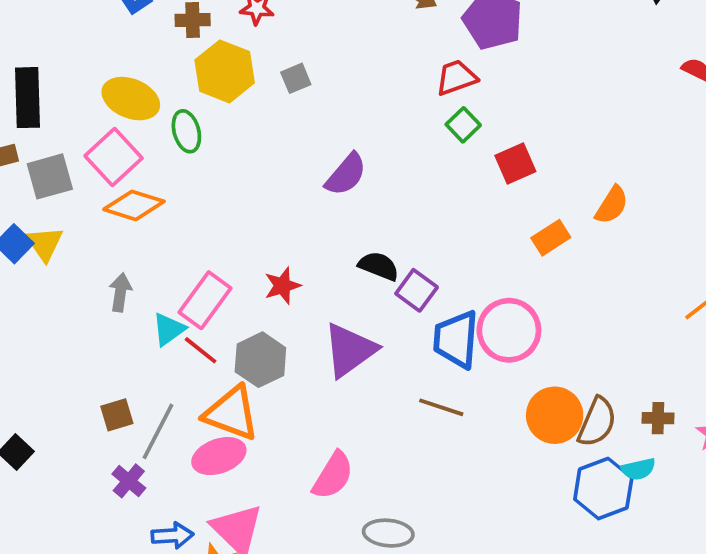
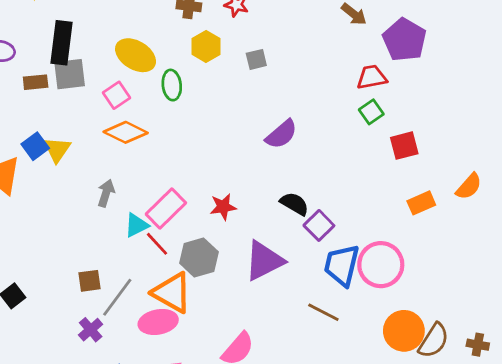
yellow hexagon: (225, 71) -> (206, 46), size x0.7
pink square: (114, 157) -> (116, 95), size x0.7
gray square: (50, 176) -> (70, 74), moved

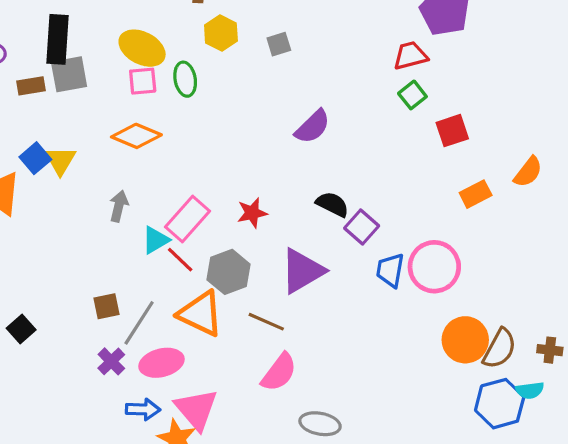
pink square: (116, 95) -> (143, 81), moved, turned 32
blue trapezoid: (342, 265) -> (390, 270), size x0.7
brown line: (323, 312) -> (266, 322), moved
pink ellipse: (158, 322) -> (162, 363), moved

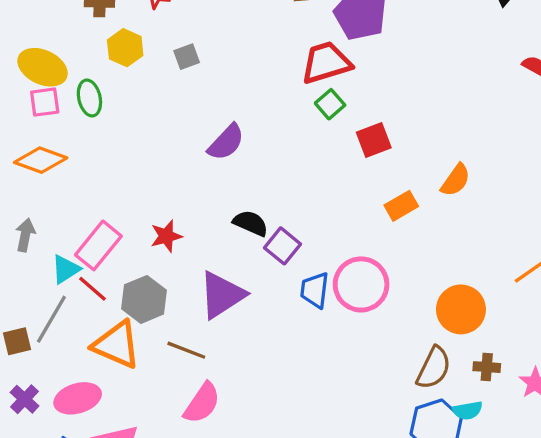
red trapezoid: (410, 56) -> (326, 63), size x1.4
gray line: (139, 323) -> (51, 319), moved
orange circle: (465, 340) -> (461, 309), moved

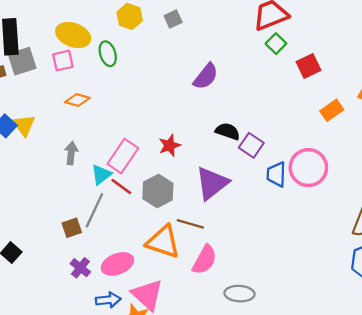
pink square: (45, 102) -> (63, 61), moved
orange diamond: (41, 160) -> (77, 100), size x0.7
orange triangle: (117, 345) -> (163, 242), moved

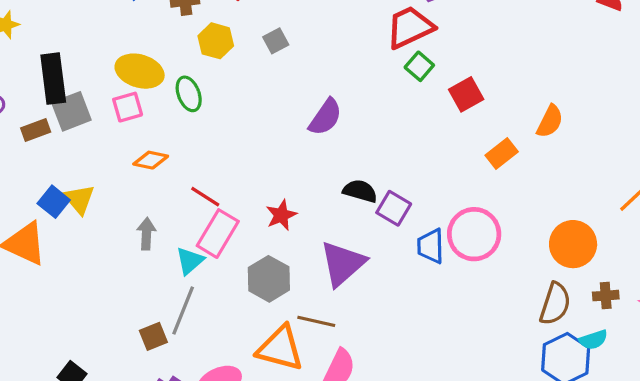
red line: (121, 187) -> (205, 197), moved

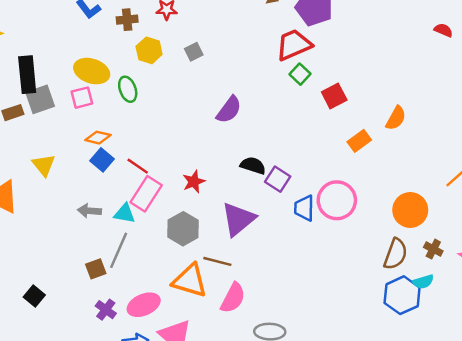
blue square: (54, 202) -> (102, 160), moved
gray arrow: (146, 234) -> (89, 211), moved, turned -90
cyan triangle: (190, 261) -> (125, 213), turned 50
brown cross: (606, 296) -> (433, 249), turned 30

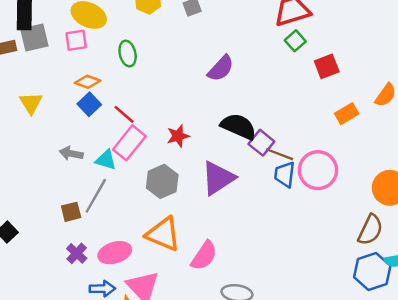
green ellipse: (128, 89) -> (128, 54), moved
black semicircle: (253, 165) -> (239, 126), size x1.4
brown line: (217, 261) -> (280, 154), moved

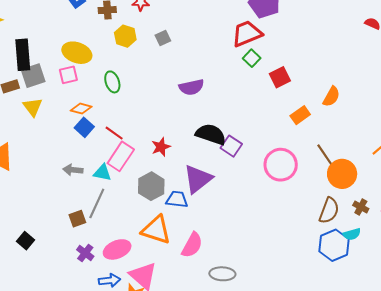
purple semicircle: (221, 68) -> (191, 87), turned 40
yellow triangle: (31, 103) -> (33, 107), moved
brown line: (280, 154) -> (325, 155), moved, turned 40
blue trapezoid: (285, 174) -> (177, 199), moved, turned 95

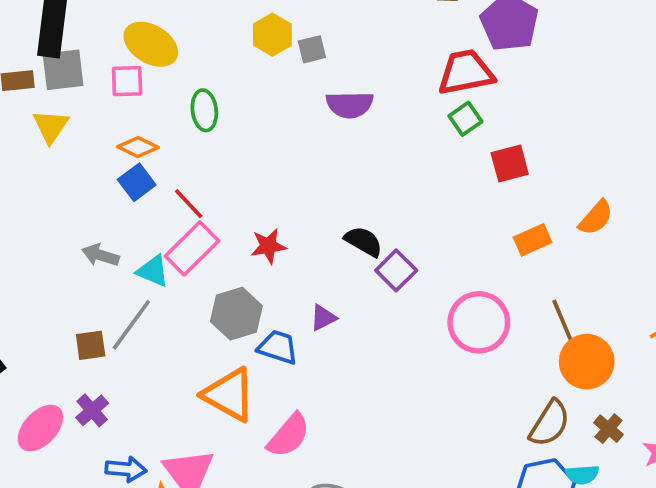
yellow hexagon: (125, 36) -> (272, 35), moved
purple semicircle: (191, 87) -> (350, 105), moved
black semicircle: (211, 134) -> (363, 241), size x0.7
purple triangle: (198, 179) -> (323, 318), size x0.5
pink ellipse: (117, 249) -> (40, 428), moved, turned -36

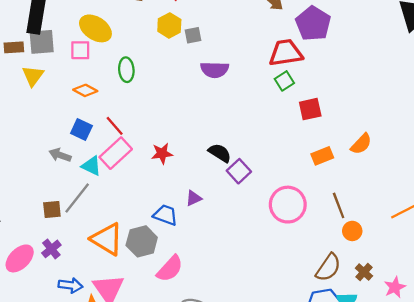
blue square: (137, 182) -> (81, 130), moved, turned -30
gray hexagon: (236, 314) -> (142, 241), moved
orange circle: (587, 362) -> (352, 231), size x0.6
orange triangle: (229, 395) -> (107, 239), moved

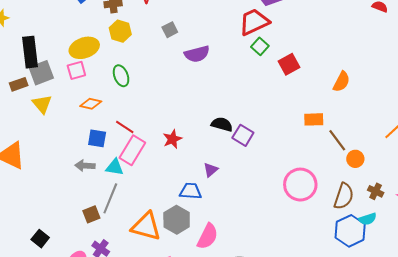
yellow hexagon: (169, 25) -> (120, 31), moved
yellow ellipse: (95, 28) -> (84, 48), turned -36
orange rectangle: (322, 156) -> (314, 119), moved, turned 36
pink circle: (288, 205) -> (300, 185), moved

